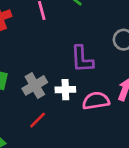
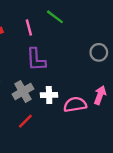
purple L-shape: (82, 59) -> (36, 59), moved

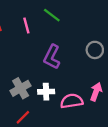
purple L-shape: (36, 59) -> (52, 57), moved, turned 30

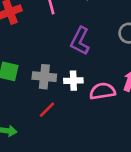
gray cross: (21, 88) -> (44, 77), turned 36

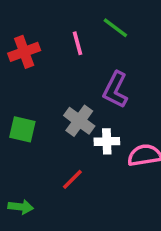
gray cross: (44, 77) -> (79, 121), moved, turned 30

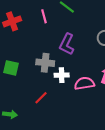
gray cross: (79, 121) -> (45, 63), turned -30

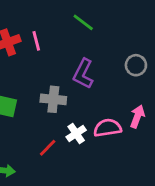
pink line: (44, 16) -> (36, 41), moved
white cross: (62, 75) -> (76, 134), moved, turned -32

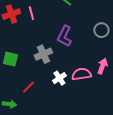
gray cross: (53, 99) -> (43, 54), turned -30
red line: (48, 148) -> (28, 87), moved

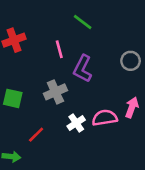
pink line: (31, 13) -> (59, 49), moved

